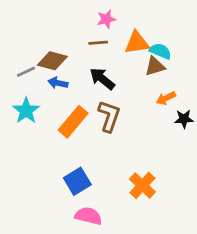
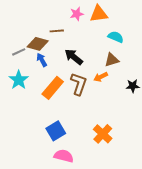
brown line: (98, 43) -> (57, 31), moved
orange triangle: (137, 43) -> (99, 14), moved
brown triangle: (155, 66) -> (112, 60), moved
blue arrow: (58, 83) -> (42, 60), turned 48
orange arrow: (166, 98) -> (101, 77), moved

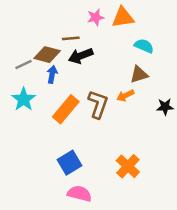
black arrow: (74, 57) -> (81, 56), moved, turned -60
blue arrow: (42, 60) -> (52, 74), turned 40

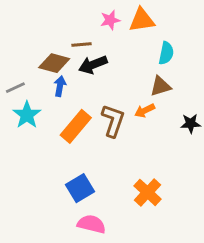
cyan semicircle: (144, 46) -> (166, 53), turned 78
gray line: (24, 65) -> (15, 88), moved

